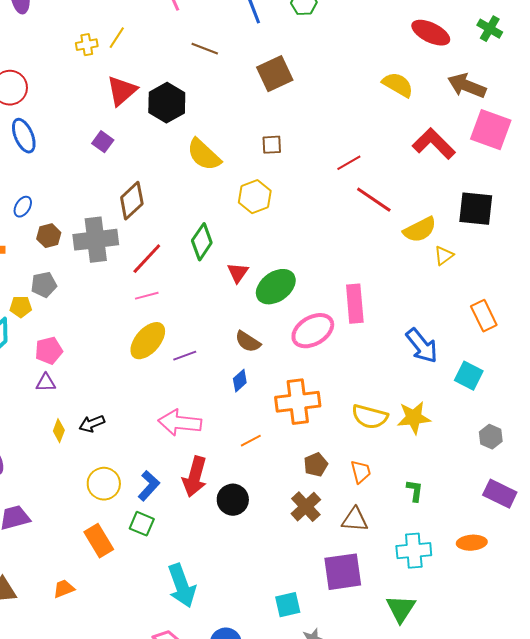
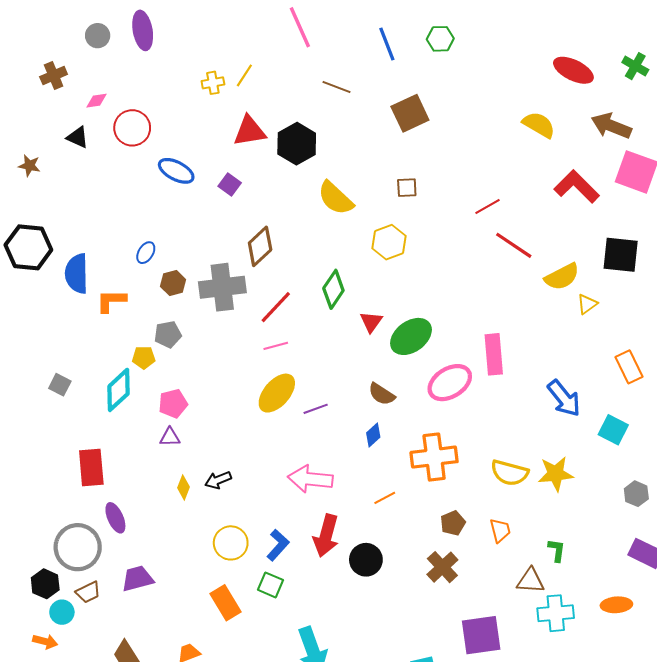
red triangle: (122, 91) -> (250, 131), turned 32
blue ellipse: (24, 136) -> (176, 171), moved, turned -40
brown triangle: (355, 520) -> (530, 581), moved

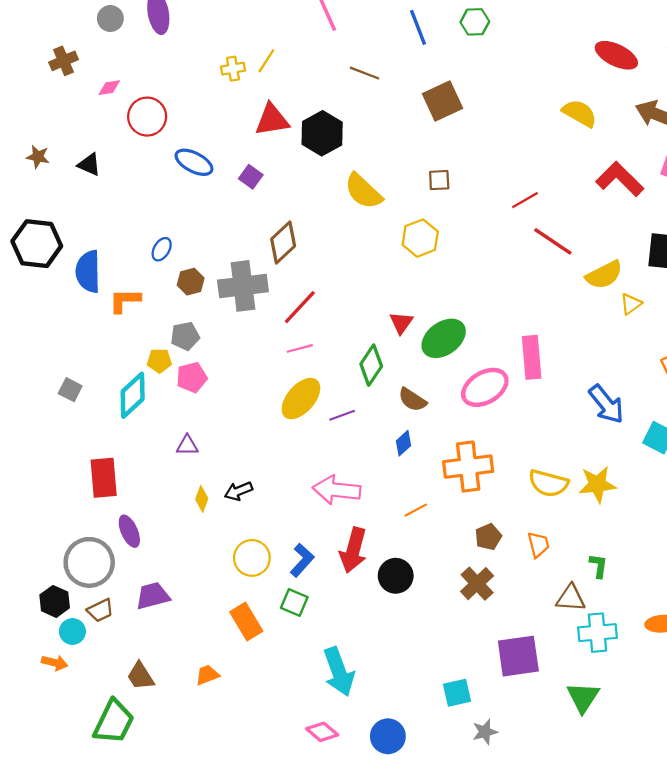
black triangle: (78, 137) -> (89, 164), moved
green diamond: (333, 289) -> (371, 365), moved
pink pentagon: (173, 404) -> (192, 377), moved

